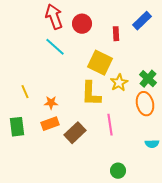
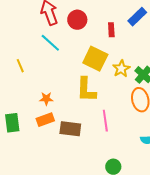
yellow star: (119, 83) -> (121, 69), moved
yellow line: (25, 92) -> (20, 66), moved
brown rectangle: (75, 133) -> (70, 129), turned 50

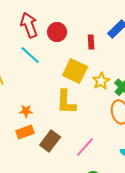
pink line: (105, 121) -> (85, 147), moved, turned 50
brown rectangle: (70, 129) -> (50, 141), turned -60

